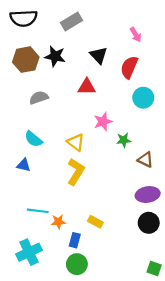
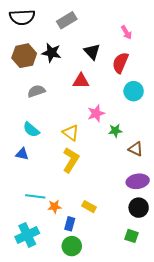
green square: (154, 268) -> (132, 236), moved

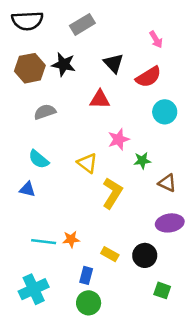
red semicircle: (120, 63) -> (148, 77), turned -145
yellow L-shape: (71, 160) -> (112, 193), moved
orange star: (55, 207) -> (71, 239), moved
black circle: (139, 208) -> (145, 255), moved

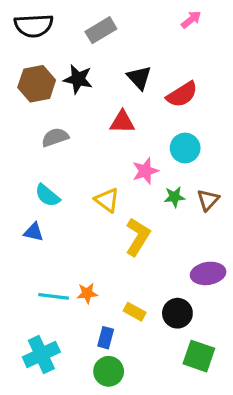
pink arrow: (156, 39) -> (191, 20), moved, turned -98
cyan circle: (165, 112) -> (185, 148), moved
brown triangle: (167, 183) -> (208, 200), moved, turned 48
green square: (162, 290) -> (199, 356), size x1.5

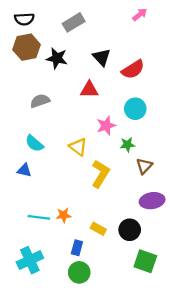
black semicircle: (34, 26) -> (24, 19), size x0.7
brown hexagon: (37, 84) -> (27, 47), moved
brown triangle: (208, 200) -> (144, 166), moved

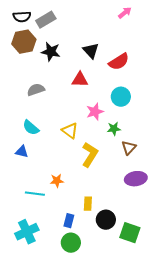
gray rectangle: (74, 22) -> (46, 20), moved
orange star: (64, 215) -> (57, 181), moved
yellow rectangle: (98, 229) -> (88, 204), turned 64
black circle: (130, 230) -> (106, 220), moved

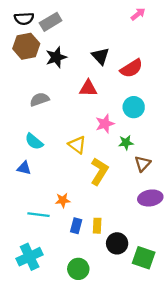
black star: (51, 52) -> (56, 57), turned -30
blue rectangle: (69, 221) -> (76, 226), moved

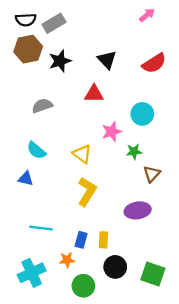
red semicircle: (131, 68) -> (154, 63), moved
yellow L-shape: (99, 171) -> (87, 192), moved
purple ellipse: (150, 198) -> (138, 210), moved
orange star: (63, 200) -> (67, 260), moved
black circle: (117, 243) -> (115, 267), moved

